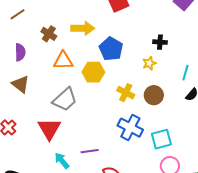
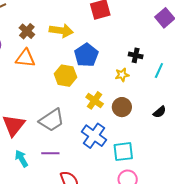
orange triangle: (63, 61) -> (25, 58), moved
cyan line: (185, 73) -> (159, 71), moved
gray trapezoid: (65, 100) -> (52, 120), moved

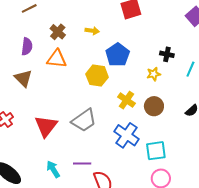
yellow arrow: (61, 31) -> (92, 31), size x0.6
purple line: (50, 153) -> (82, 163), moved
cyan arrow: (21, 159) -> (53, 169), moved

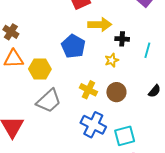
yellow arrow: (92, 31) -> (100, 25), moved, size x1.6
yellow hexagon: (97, 76) -> (40, 69), moved
gray trapezoid: (84, 120) -> (49, 101), moved

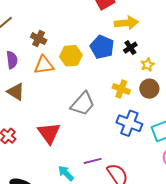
black cross: (122, 39) -> (130, 48), moved, turned -32
yellow star: (112, 60) -> (148, 65), moved
yellow hexagon: (40, 69) -> (71, 56), moved

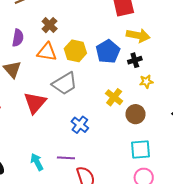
brown circle: (149, 89) -> (136, 114), moved
gray trapezoid: (83, 104) -> (65, 84), moved
blue cross: (129, 123) -> (80, 125), moved, size x0.7
red triangle: (49, 133) -> (35, 103), moved

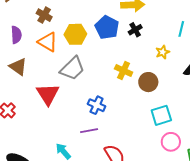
orange triangle: (47, 52) -> (48, 42), turned 35
yellow star: (146, 82) -> (163, 52), moved
purple line: (66, 158) -> (89, 131), moved

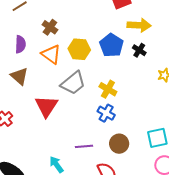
black cross: (135, 30) -> (139, 50), turned -32
yellow cross: (124, 70) -> (108, 89), moved
brown circle: (148, 82) -> (119, 144), moved
blue cross: (97, 105) -> (106, 113), moved

